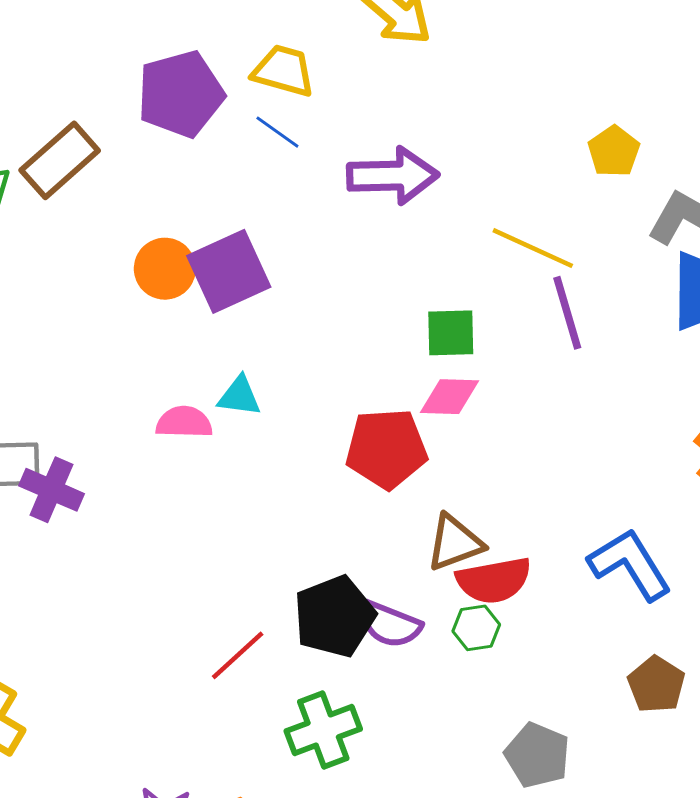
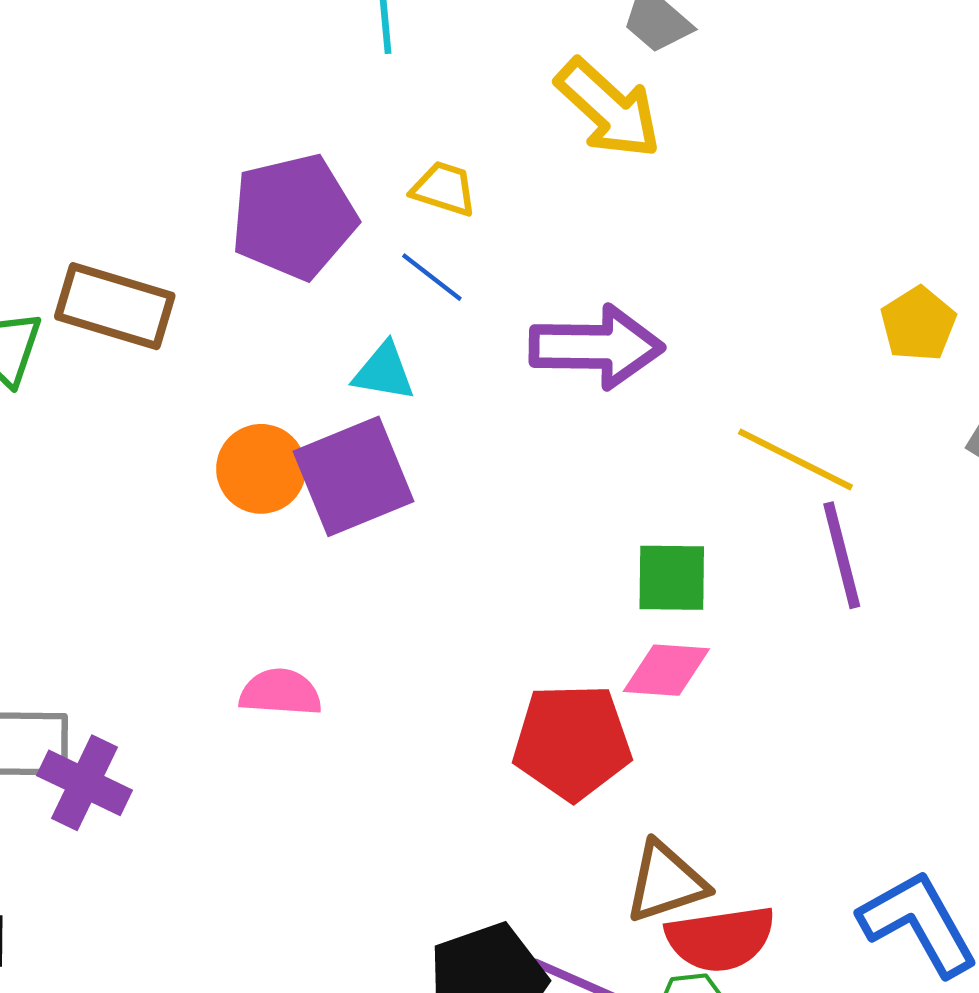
yellow trapezoid: (283, 71) -> (444, 189), size x0.7
brown rectangle: (60, 160) -> (115, 306), turned 56
cyan triangle: (239, 396) -> (384, 372), moved

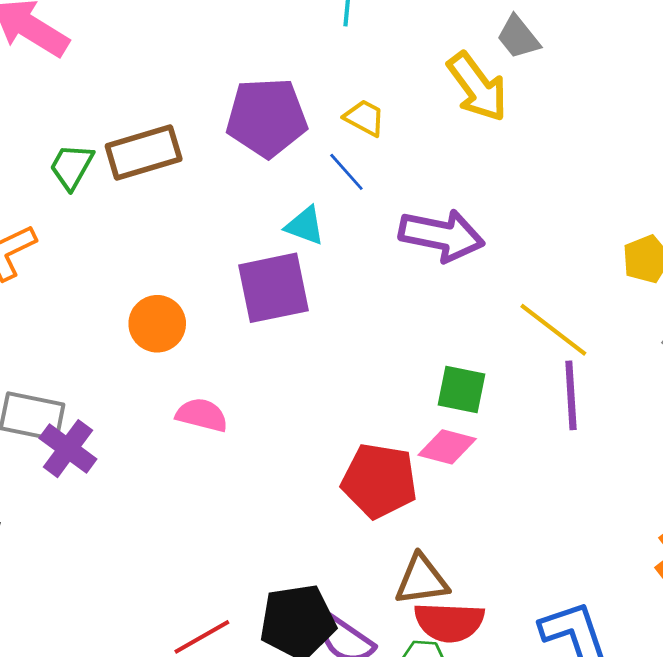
brown rectangle: (115, 306) -> (144, 152), turned -44
orange circle: (261, 469) -> (157, 324), moved

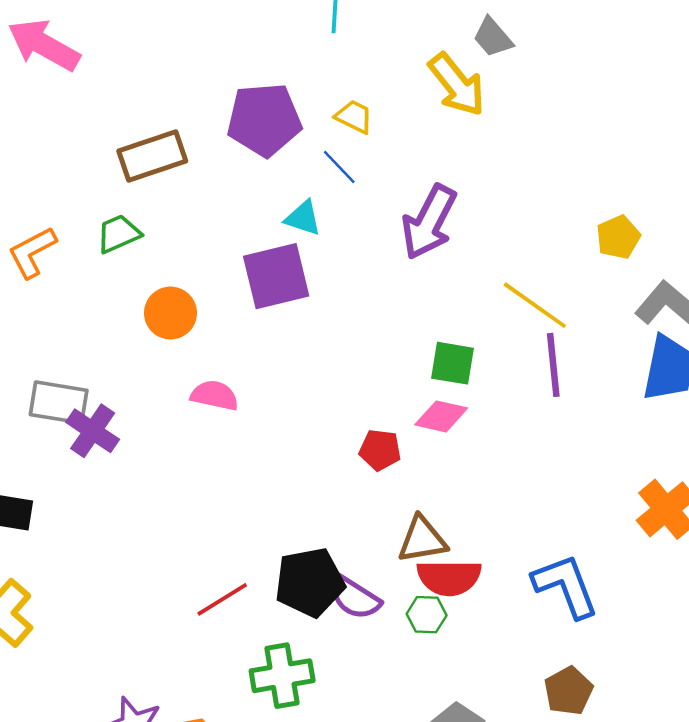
green trapezoid: (72, 167) -> (118, 234), moved, turned 39
purple arrow: (442, 235) -> (429, 222), turned 108
red pentagon: (379, 481) -> (380, 450), size x0.6

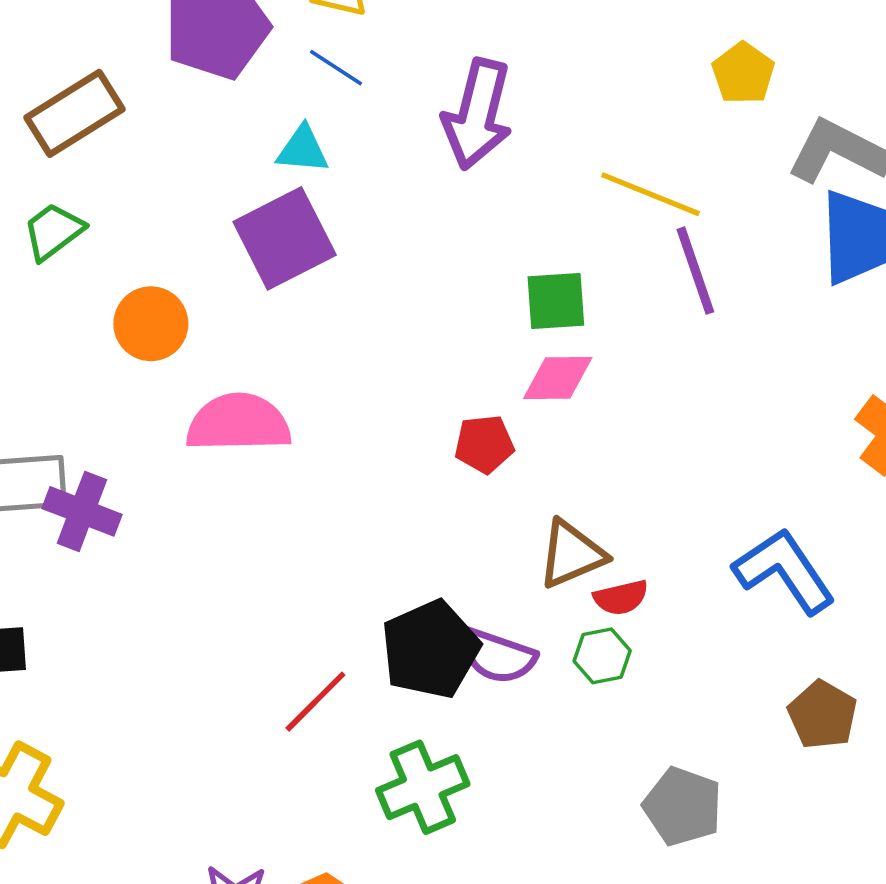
pink semicircle: (215, 395) -> (239, 423), size x1.5
red semicircle: (449, 578) -> (621, 598), size x0.6

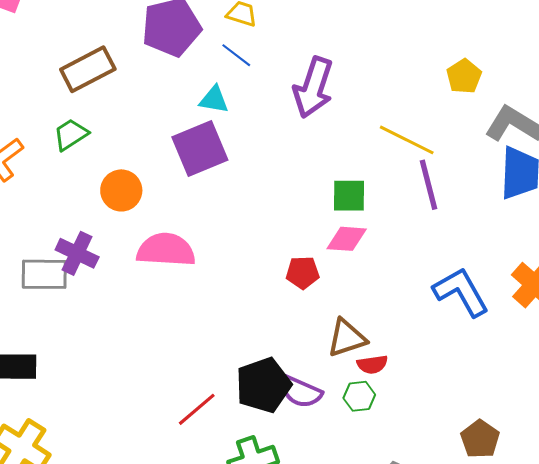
purple cross: (82, 511) -> (77, 253), moved
blue L-shape: (784, 571) -> (461, 292), moved

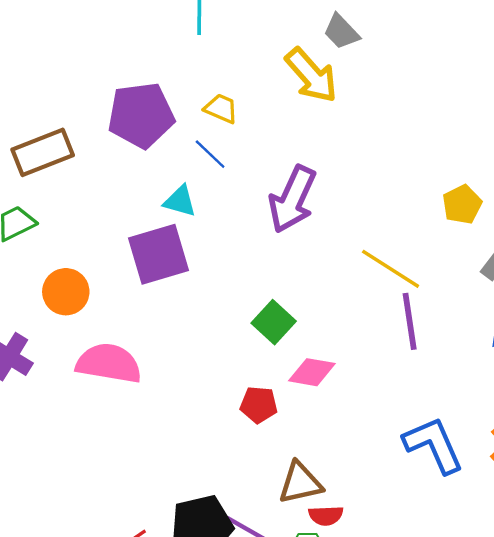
green square: (349, 196) -> (274, 322), moved, turned 36

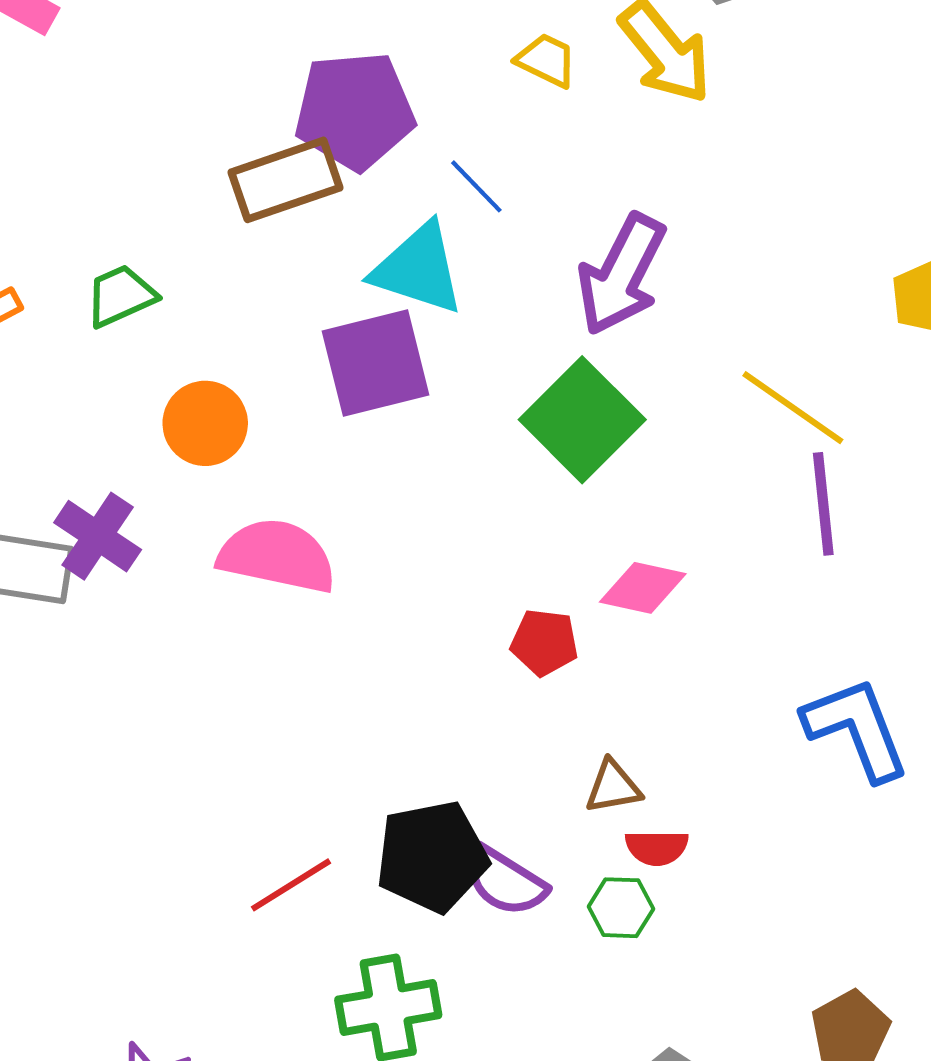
yellow trapezoid: (221, 108) -> (546, 60), moved
brown rectangle: (43, 152) -> (286, 180), moved
cyan triangle: (180, 201) -> (418, 269), size x1.6
green square: (274, 322) -> (582, 420), moved, size x1.5
brown triangle: (300, 483) -> (613, 787), size x0.7

